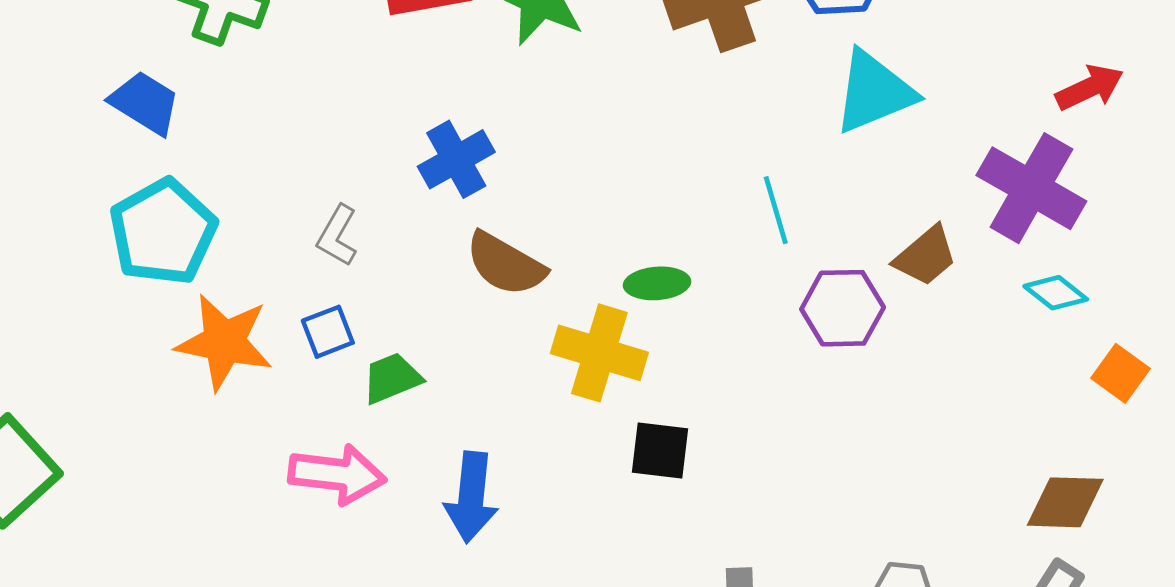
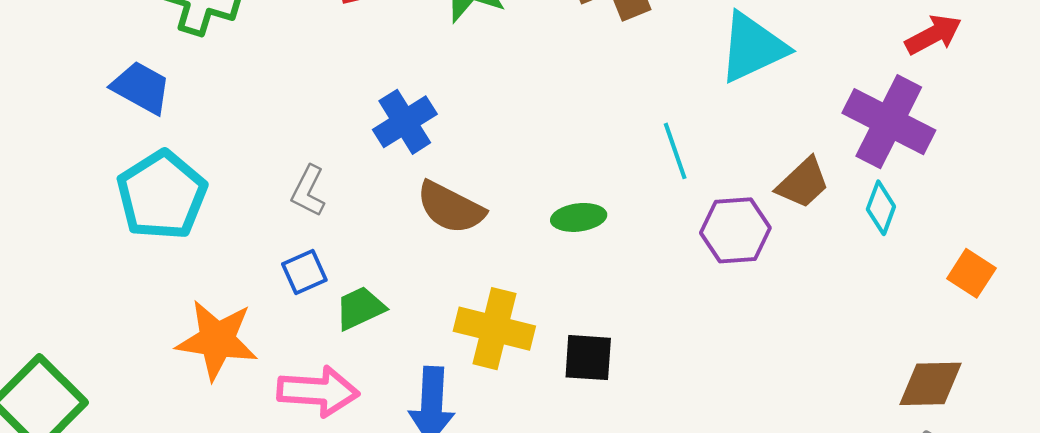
cyan diamond: (1056, 293) -> (881, 208), moved, turned 75
orange star: (224, 342) -> (217, 340), moved
yellow cross: (599, 353) -> (494, 329), moved

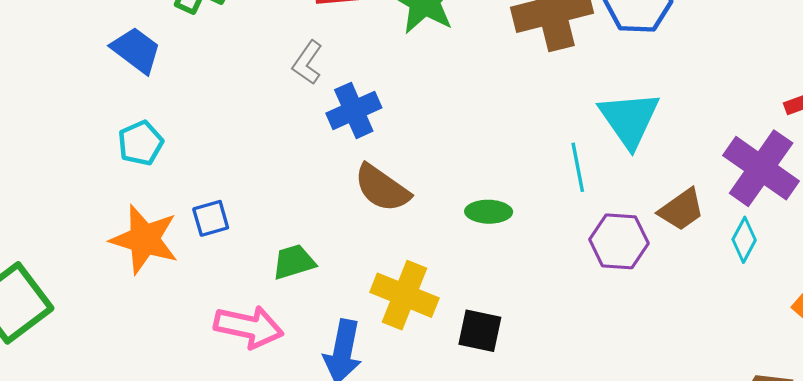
cyan triangle: (753, 48) -> (629, 119), moved, turned -48
gray L-shape: (308, 191) -> (307, 63), moved
cyan pentagon: (162, 195) -> (141, 143), size x0.6
blue square: (304, 272) -> (211, 218), moved
orange star: (217, 340) -> (144, 239), moved

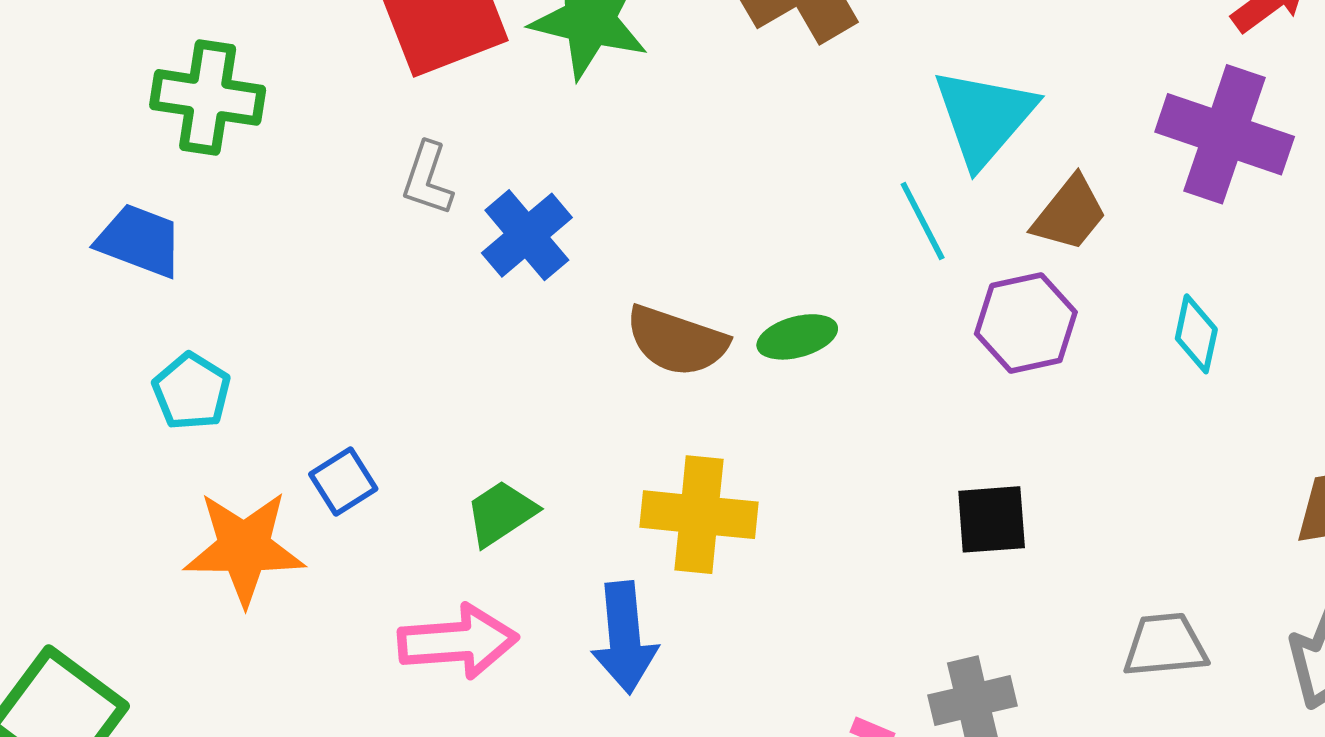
cyan triangle: (629, 119) -> (984, 117), turned 32
brown semicircle: (382, 188) -> (677, 341), moved
brown trapezoid: (681, 210) -> (1070, 214), moved
cyan diamond: (744, 240) -> (1196, 334), moved
black square: (480, 331) -> (992, 519), moved

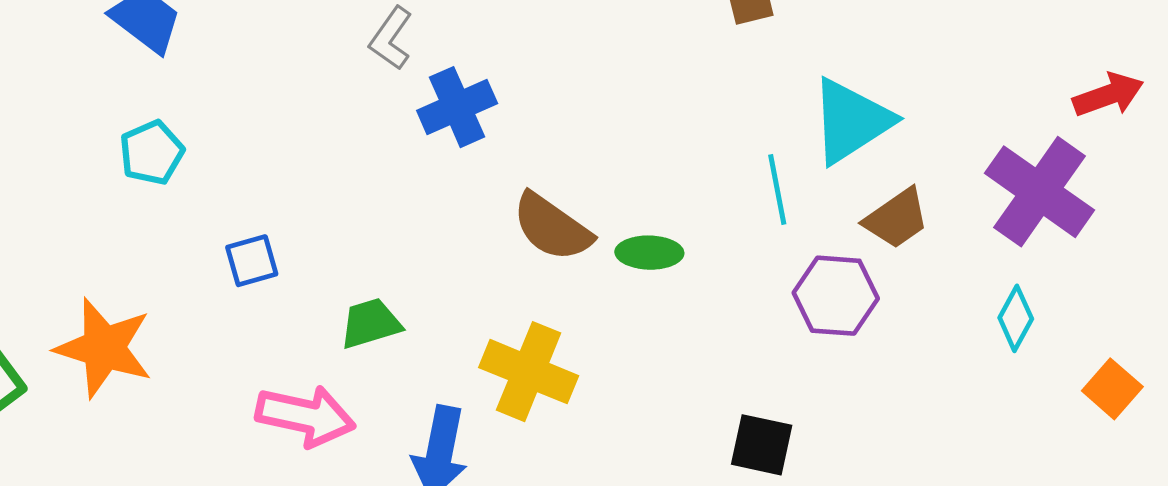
cyan diamond: (1196, 334) -> (1016, 318), moved
orange star: (244, 548) -> (104, 348), moved

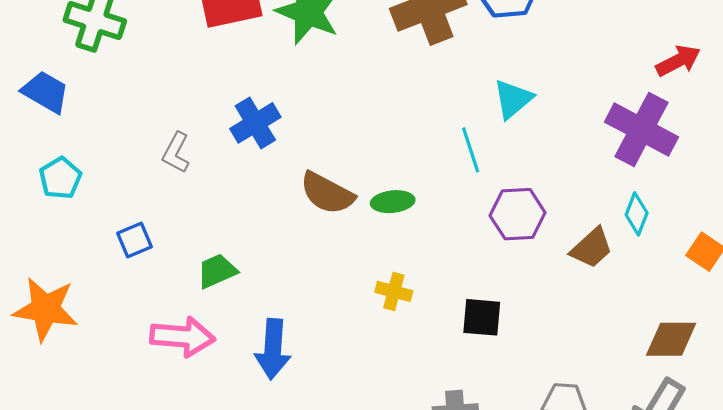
gray L-shape: (391, 38) -> (176, 153), moved
cyan triangle: (851, 121) -> (513, 99), size x0.7
brown trapezoid: (897, 219) -> (592, 248), moved
yellow cross: (529, 372) -> (394, 291), moved, size x0.6

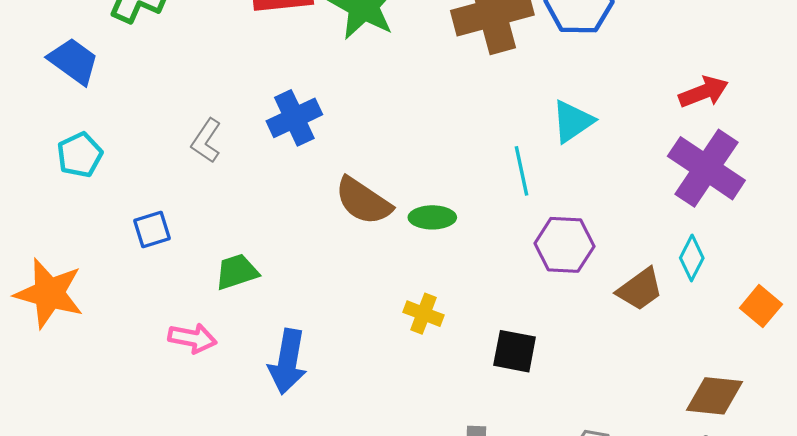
red arrow: (678, 61) -> (703, 92), moved
pink arrow: (182, 337) -> (192, 338), size x0.7

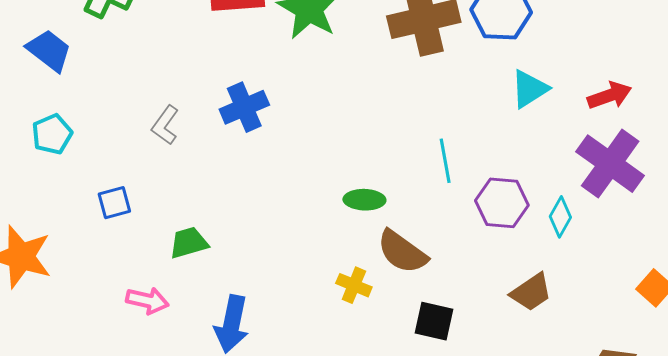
cyan triangle: (573, 121) -> (529, 89), moved
brown semicircle: (363, 201) -> (402, 252), moved
purple hexagon: (564, 245) -> (502, 203), moved
cyan diamond: (692, 258) -> (560, 217), moved
brown trapezoid: (640, 289) -> (531, 292), moved

